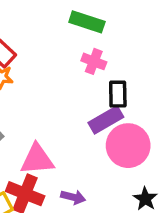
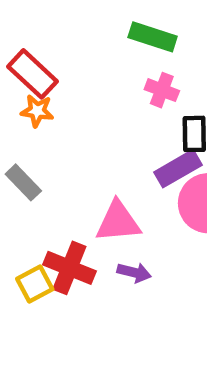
pink triangle: (37, 159) -> (118, 222), moved

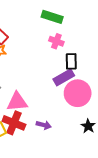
pink triangle: (118, 222) -> (17, 102), moved

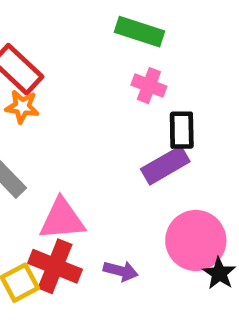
pink circle: (78, 93) -> (196, 240), moved

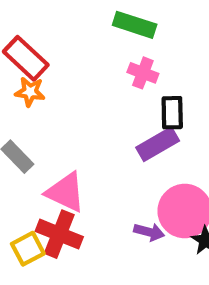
pink triangle: (62, 219) -> (66, 192), turned 30
purple arrow: (121, 271) -> (149, 232), moved

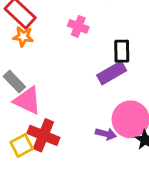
pink cross: (143, 73) -> (78, 26), moved
pink triangle: (66, 192) -> (27, 100), moved

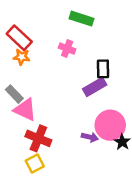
yellow square: (22, 146) -> (35, 164), moved

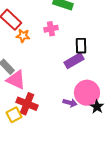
pink cross: (67, 49) -> (51, 29), turned -32
orange star: (22, 57) -> (23, 36), moved
yellow square: (35, 164) -> (14, 115), moved

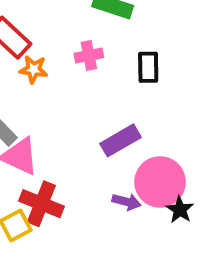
black rectangle: (81, 46) -> (148, 67), moved
purple rectangle: (74, 61) -> (121, 140), moved

